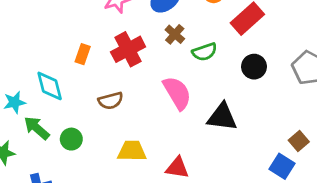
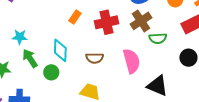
brown cross: (175, 34) -> (141, 21), size x1.5
cyan diamond: (50, 86) -> (60, 50), moved
brown semicircle: (111, 101) -> (95, 58), moved

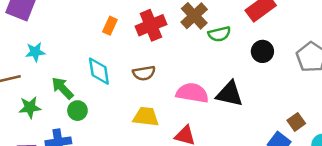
cyan star: (20, 37) -> (35, 52), moved
pink semicircle: (132, 61) -> (192, 93), moved, turned -55
green circle: (51, 72) -> (77, 111), moved

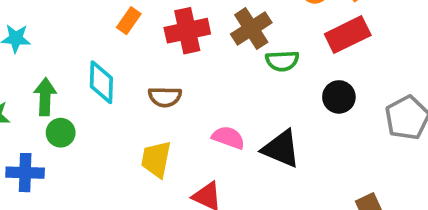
green arrow: (62, 88) -> (45, 97), turned 35
pink semicircle: (192, 93) -> (228, 138), size x0.7
yellow trapezoid: (146, 117) -> (156, 159), turned -96

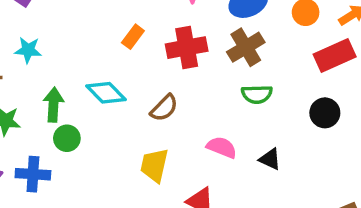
green semicircle: (282, 61) -> (257, 94), moved
cyan diamond: (101, 82) -> (106, 93), turned -48
brown semicircle: (165, 97) -> (164, 108), turned -48
black triangle: (281, 149) -> (270, 159), size x0.6

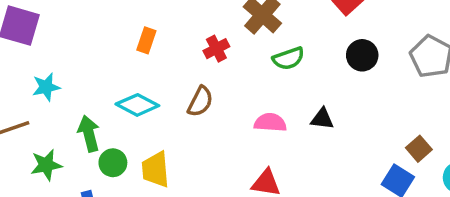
red cross: (187, 48) -> (216, 49), moved, size x0.6
yellow trapezoid: (154, 165) -> (156, 169), moved

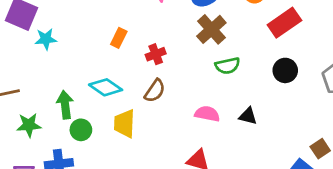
red cross: (216, 49) -> (156, 54), moved
cyan star: (46, 87) -> (46, 39), moved
yellow trapezoid: (156, 169) -> (124, 124), moved

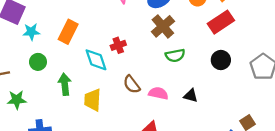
orange rectangle: (119, 38) -> (68, 32), moved, size x1.5
cyan diamond: (106, 87) -> (96, 60), moved, turned 35
brown semicircle: (155, 91) -> (132, 84), moved, turned 108
green arrow: (65, 105) -> (65, 84), moved
green circle: (81, 130) -> (38, 62), moved

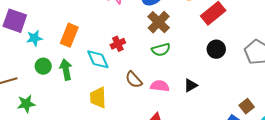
green semicircle: (175, 55) -> (161, 50), moved
green arrow: (65, 84) -> (66, 70), moved
black triangle: (191, 96) -> (191, 85), turned -40

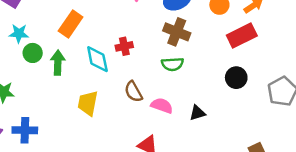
brown cross: (159, 22) -> (177, 32), turned -35
cyan star: (34, 38) -> (19, 33), moved

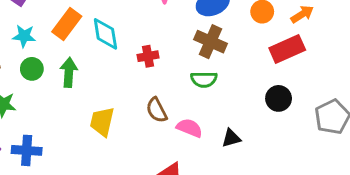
orange rectangle: (71, 24) -> (67, 24), moved
green circle: (33, 53) -> (32, 69), moved
cyan diamond: (97, 59) -> (105, 34), moved

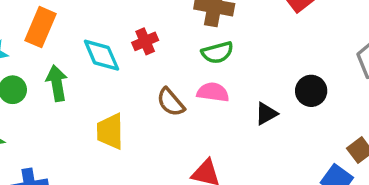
cyan diamond: (105, 34) -> (101, 55), moved
black circle: (279, 98) -> (311, 91), moved
pink semicircle: (189, 128) -> (213, 92), moved

